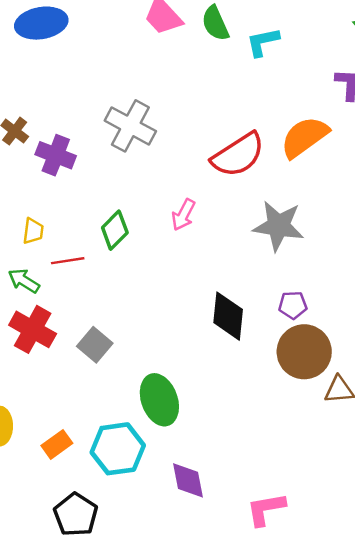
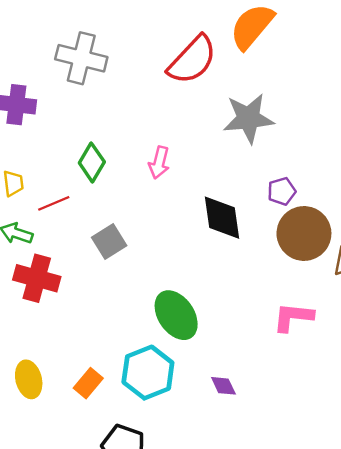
pink arrow: (183, 215) -> (159, 163), moved
gray square: (95, 345) -> (109, 242), moved, turned 32
purple diamond: (188, 480) -> (223, 386), size x0.7
pink L-shape: (266, 509) -> (293, 317), moved, turned 30

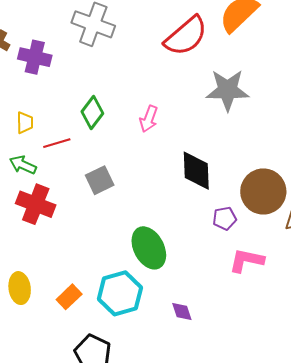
purple pentagon: (282, 191) -> (225, 218), moved

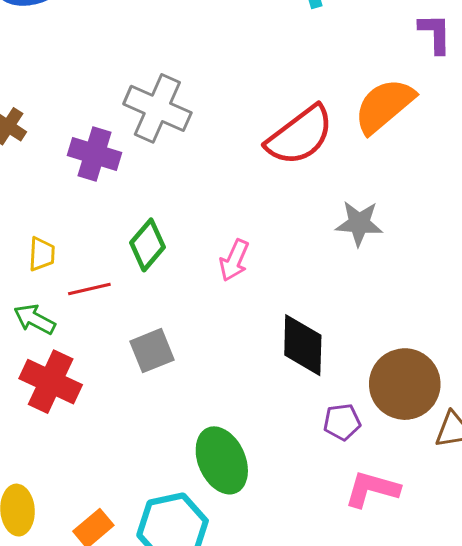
purple cross: (35, 57) -> (95, 154), moved
gray star: (228, 90) -> (359, 223), size x0.7

